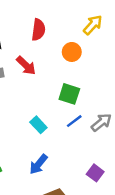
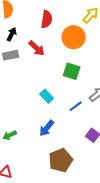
orange circle: (72, 52) -> (74, 37), size x1.5
blue line: (74, 121) -> (76, 106), moved

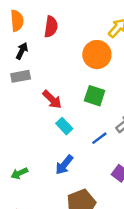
red semicircle: (47, 19) -> (51, 27), moved
red arrow: (37, 48) -> (52, 99), moved

